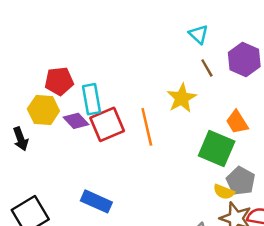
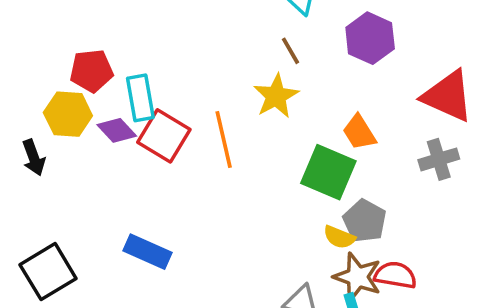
brown line: (207, 68) -> (290, 51), moved
red square: (107, 124) -> (164, 136), turned -36

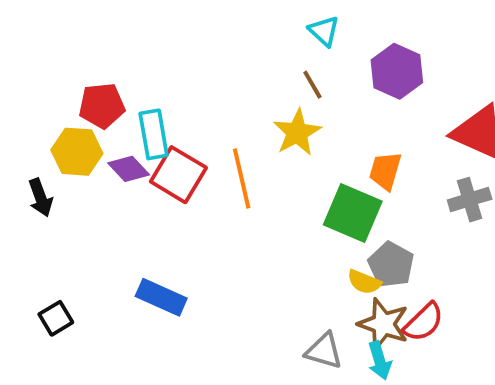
orange trapezoid: (359, 132) -> (385, 171), turned 48
black square: (48, 272) -> (56, 318), size x0.6
red semicircle: (395, 275) -> (424, 322), turned 126

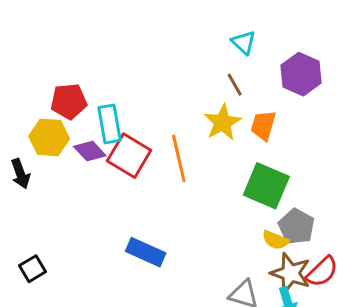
orange trapezoid: (385, 171) -> (263, 125), moved
blue rectangle: (161, 297) -> (146, 252), moved

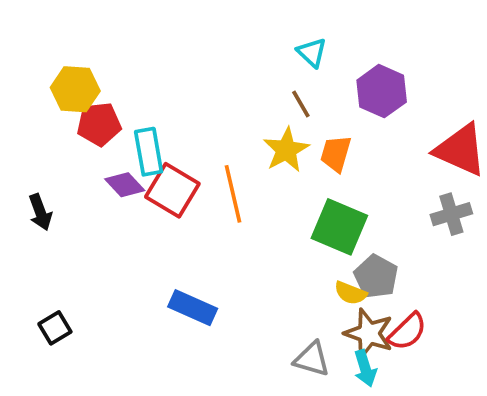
yellow hexagon: (49, 137) -> (75, 89), moved

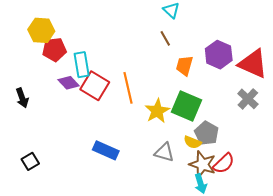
purple hexagon: (382, 91) -> (219, 55), moved
yellow star: (286, 150) -> (157, 111), moved
gray cross: (451, 214) -> (248, 99), turned -30
gray triangle: (312, 359) -> (164, 152), moved

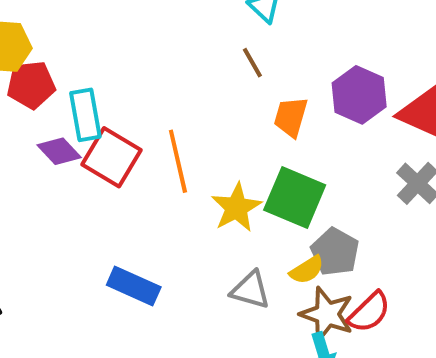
yellow semicircle: (192, 142) -> (307, 270), turned -54

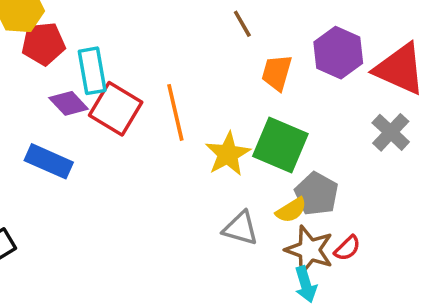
blue rectangle: (134, 286) -> (49, 161), moved
red semicircle: (369, 312) -> (347, 248), size x0.7

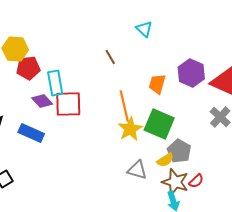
brown line: (242, 24) -> (110, 57), moved
red square: (116, 109) -> (68, 104), turned -32
orange line: (175, 112) -> (124, 106), moved

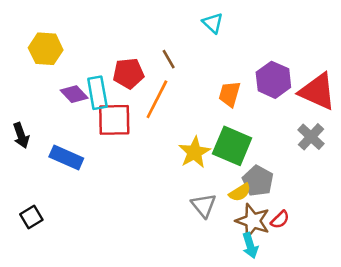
red pentagon: (28, 68) -> (128, 73), moved
purple diamond: (42, 101) -> (74, 94), moved
orange line: (124, 106) -> (157, 99), moved, turned 40
gray triangle: (137, 170) -> (204, 205), turned 35

